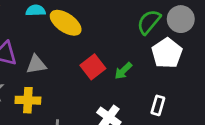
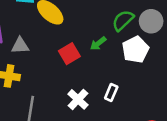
green arrow: (123, 71) -> (98, 43), moved
white rectangle: (158, 105) -> (111, 92), moved

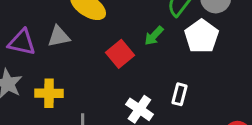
gray triangle: (20, 46) -> (59, 36), moved

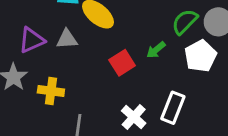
purple triangle: (22, 42) -> (32, 40), turned -44
white rectangle: (180, 94) -> (173, 108), size x1.5

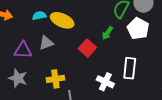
purple triangle: (32, 40) -> (23, 50), turned 42
yellow cross: (51, 91) -> (55, 79), moved

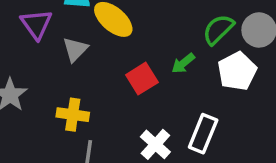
gray triangle: (46, 43) -> (75, 49), turned -42
purple triangle: (23, 50) -> (36, 24), moved, turned 36

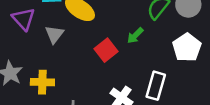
white pentagon: (237, 71) -> (187, 48), moved
yellow cross: (73, 115) -> (42, 82), moved

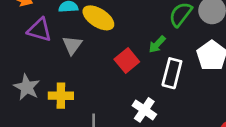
purple triangle: (24, 19) -> (39, 30), turned -30
white rectangle: (156, 86) -> (172, 73), moved

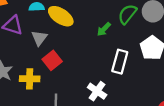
green arrow: (157, 44) -> (104, 29), moved
red square: (127, 61) -> (52, 60), moved

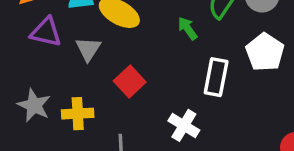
green arrow: (104, 29) -> (188, 28), turned 104
red square: (52, 60) -> (130, 81), moved

